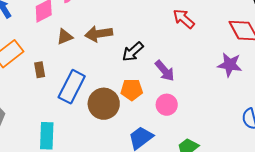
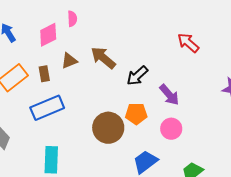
brown arrow: (99, 34) -> (103, 58), turned 48
brown rectangle: (40, 70) -> (44, 74), moved
blue rectangle: (72, 87) -> (47, 108), moved, turned 40

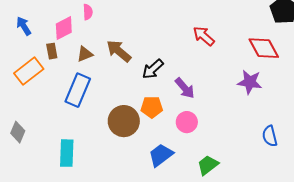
brown rectangle: (44, 74) -> (52, 51), moved
blue rectangle: (47, 108) -> (78, 90), moved, turned -44

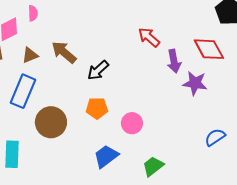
purple arrow: (185, 88) -> (174, 61), moved, turned 30
brown circle: (124, 121) -> (51, 122), moved
blue semicircle: (270, 136) -> (215, 137), turned 70

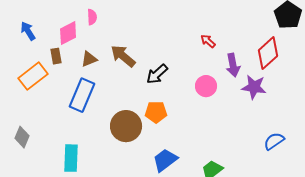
red arrow: (149, 37) -> (208, 41), size x0.7
red diamond: (209, 49) -> (268, 53), turned 76
brown circle: (51, 122) -> (126, 126), moved
pink circle: (132, 123) -> (206, 86), moved

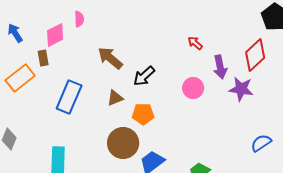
brown triangle: (89, 59) -> (115, 98), moved
brown circle: (126, 126) -> (123, 143), moved

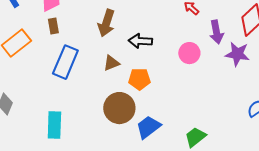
brown rectangle: (43, 58) -> (53, 26), moved
brown arrow: (110, 58) -> (106, 23), turned -112
black arrow: (144, 76) -> (140, 41), turned 45

